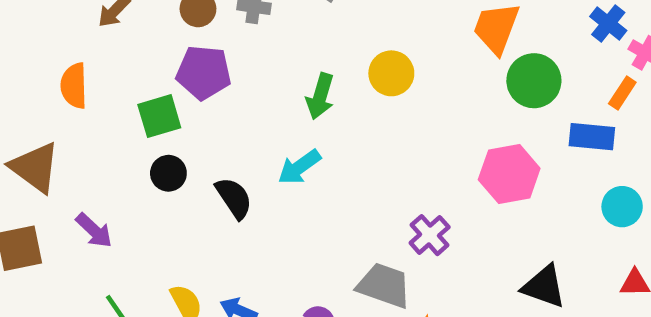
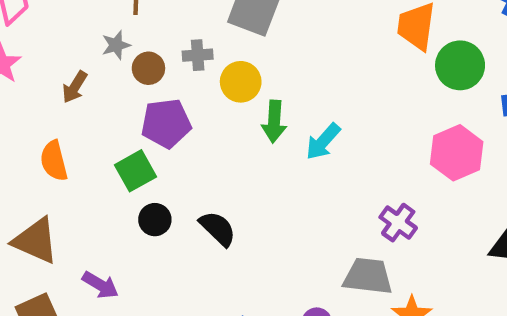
yellow circle: (391, 73) -> (241, 82), moved
cyan arrow: (299, 167) -> (323, 142), moved

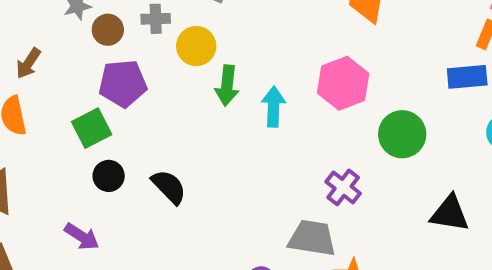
green circle: (460, 65) -> (402, 134), moved
brown arrow: (75, 87) -> (28, 63), moved
cyan arrow: (323, 142) -> (273, 107), turned 138
pink hexagon: (457, 153) -> (343, 83), moved
purple arrow: (100, 285) -> (82, 237), moved

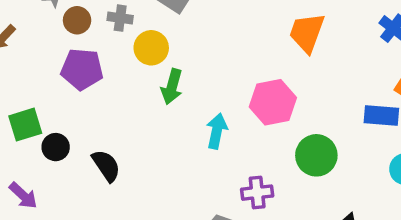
cyan arrow: (273, 107) -> (217, 131), moved
green square: (92, 128) -> (25, 125), moved
purple cross: (343, 187) -> (257, 193), turned 36

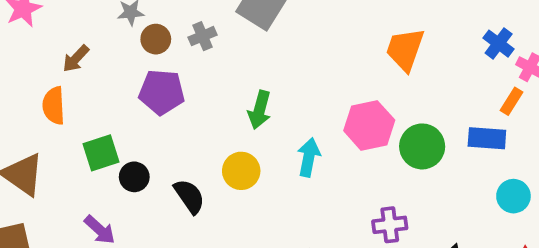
gray cross: (120, 18) -> (202, 36), turned -30
yellow circle: (151, 48) -> (241, 171), moved
green circle: (316, 155) -> (422, 146), moved
purple cross: (257, 193) -> (390, 225), moved

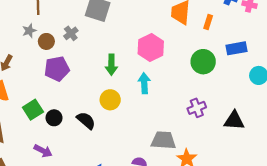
orange rectangle: (512, 101) -> (208, 22), moved
pink hexagon: (369, 125) -> (151, 48), moved

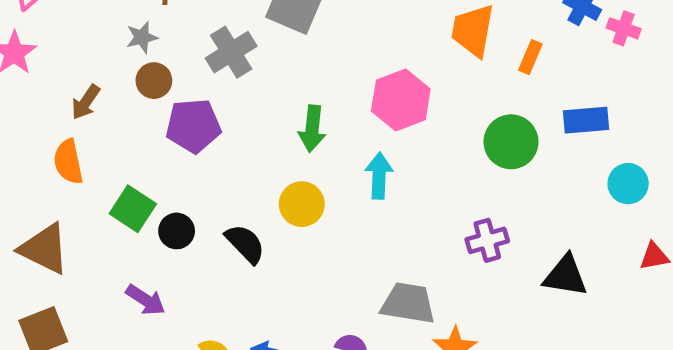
gray cross: (71, 33) -> (231, 52), size x1.5
brown circle: (46, 41) -> (154, 81), moved
green square: (33, 110) -> (133, 209), turned -30

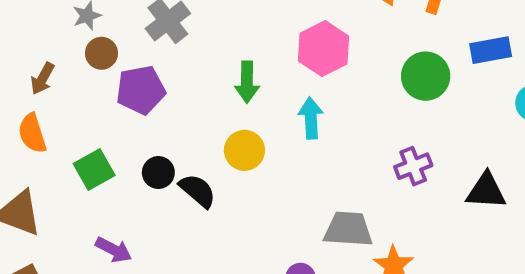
green square: (133, 209) -> (94, 170), turned 33
black circle: (177, 231) -> (158, 173), moved

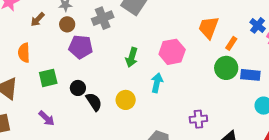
green circle: (426, 76) -> (226, 68), moved
brown arrow: (43, 79) -> (38, 19), moved
yellow circle: (244, 150) -> (126, 100), moved

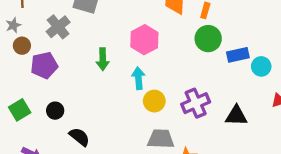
blue rectangle: (250, 75) -> (238, 55), moved
yellow circle: (126, 100) -> (154, 101), moved
black semicircle: (94, 102) -> (79, 137), moved
purple cross: (198, 119) -> (196, 103), size x1.4

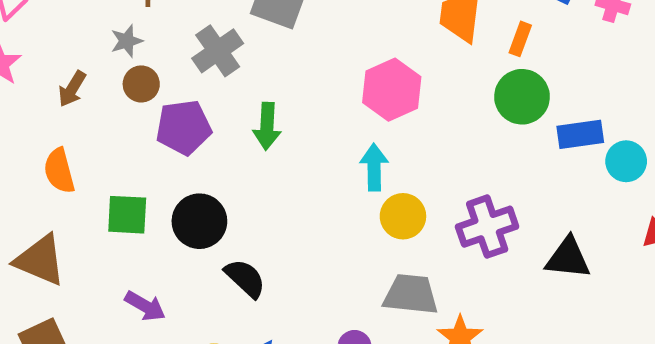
green arrow: (103, 59) -> (267, 126), moved
green square: (20, 110) -> (127, 215), turned 30
black circle: (55, 111) -> (199, 221), size x1.5

